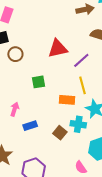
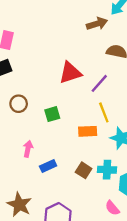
brown circle: (15, 54) -> (19, 104), moved
cyan cross: (78, 124) -> (107, 170), moved

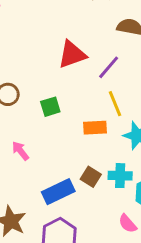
pink arrow: (28, 149) -> (20, 151), turned -49
blue rectangle: (48, 166) -> (58, 192), moved, size x1.5

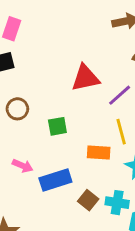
pink arrow: (20, 151) -> (23, 166), turned 144
blue rectangle: (58, 192) -> (55, 180), moved

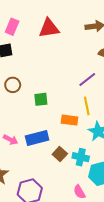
red triangle: (85, 78) -> (49, 28), moved
pink arrow: (23, 166) -> (10, 140), moved

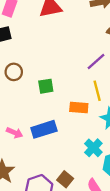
brown square: (60, 154) -> (65, 179), moved
cyan cross: (81, 157) -> (93, 148), turned 35

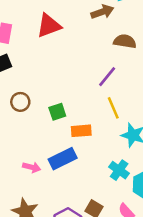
orange rectangle: (79, 107) -> (81, 131), moved

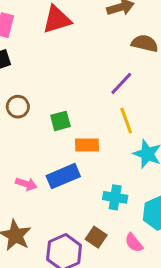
cyan cross: (119, 170) -> (115, 197), moved, turned -30

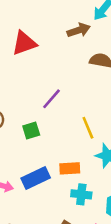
purple line: (121, 83) -> (52, 99), moved
orange rectangle: (87, 145) -> (70, 168), moved

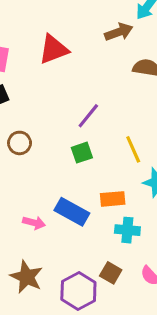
green square: (31, 131) -> (82, 153), moved
blue rectangle: (36, 178) -> (72, 212), turned 56

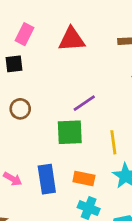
green square: (82, 153) -> (70, 132), size x1.5
blue rectangle: (72, 212) -> (47, 179), turned 36

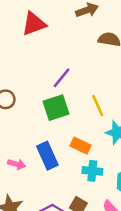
orange rectangle: (84, 178) -> (81, 146), turned 30

